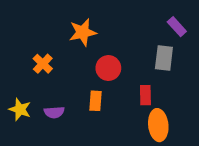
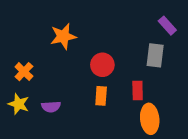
orange star: (83, 32) -> (63, 36), moved
orange cross: (43, 64) -> (24, 72), moved
orange rectangle: (96, 101) -> (101, 96), moved

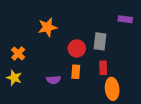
purple rectangle: (167, 26) -> (125, 19), turned -40
gray rectangle: (155, 55) -> (100, 41), moved
purple semicircle: (51, 107) -> (54, 80), moved

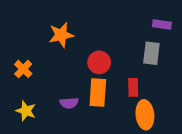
gray rectangle: (100, 41) -> (151, 53), moved
orange rectangle: (76, 72) -> (98, 93), size x1.5
yellow star: (14, 78) -> (26, 111), moved

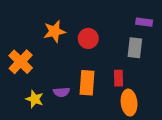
red circle: (99, 62) -> (88, 38), moved
orange cross: (23, 69) -> (21, 62), size x1.5
yellow star: (26, 111) -> (35, 99), moved

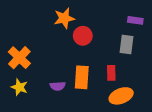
orange star: (54, 31) -> (64, 18), moved
yellow star: (35, 99) -> (19, 87), moved
orange ellipse: (129, 103) -> (121, 96), turned 75

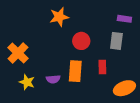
red circle: (83, 36) -> (81, 41), moved
yellow star: (19, 87) -> (27, 82), moved
orange ellipse: (121, 96) -> (124, 88), moved

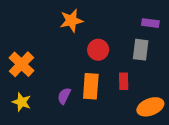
purple semicircle: (53, 79) -> (64, 96), turned 120
yellow star: (27, 82) -> (22, 102), moved

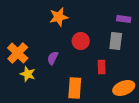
orange rectangle: (91, 86) -> (75, 88), moved
purple semicircle: (64, 96) -> (53, 58), moved
yellow star: (22, 102) -> (28, 74), moved

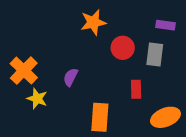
orange star: (59, 17) -> (93, 22), moved
red circle: (81, 41) -> (123, 48), moved

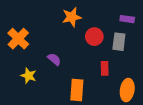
orange cross: (24, 71) -> (18, 39), moved
purple semicircle: (71, 77) -> (54, 59), turned 104
orange ellipse: (165, 117) -> (127, 90), turned -60

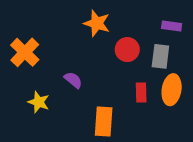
orange star: (72, 17) -> (97, 23), turned 30
orange ellipse: (127, 90) -> (172, 90), moved

